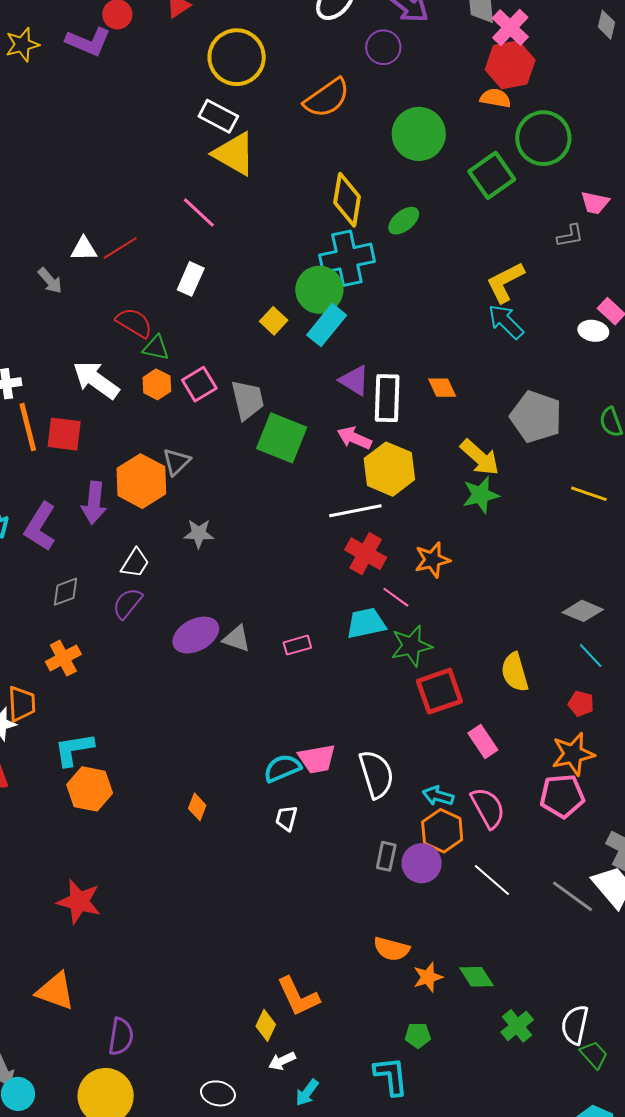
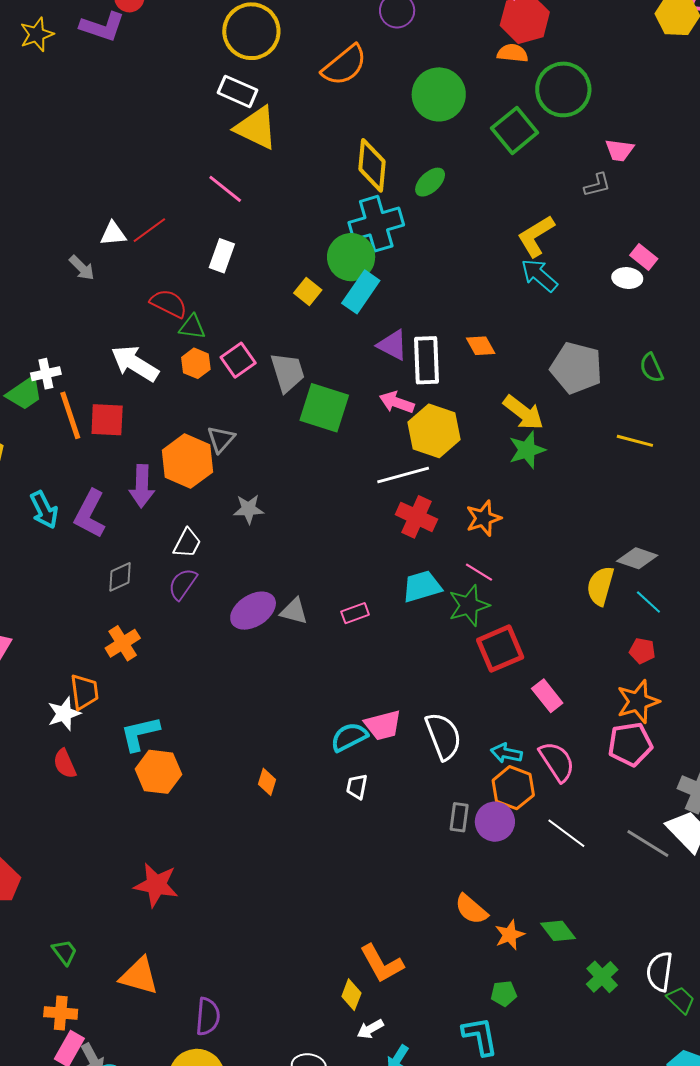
pink line: (396, 597) -> (479, 572), moved
yellow semicircle: (515, 672) -> (600, 586), moved, turned 36
orange semicircle: (391, 949) -> (471, 909), turned 30

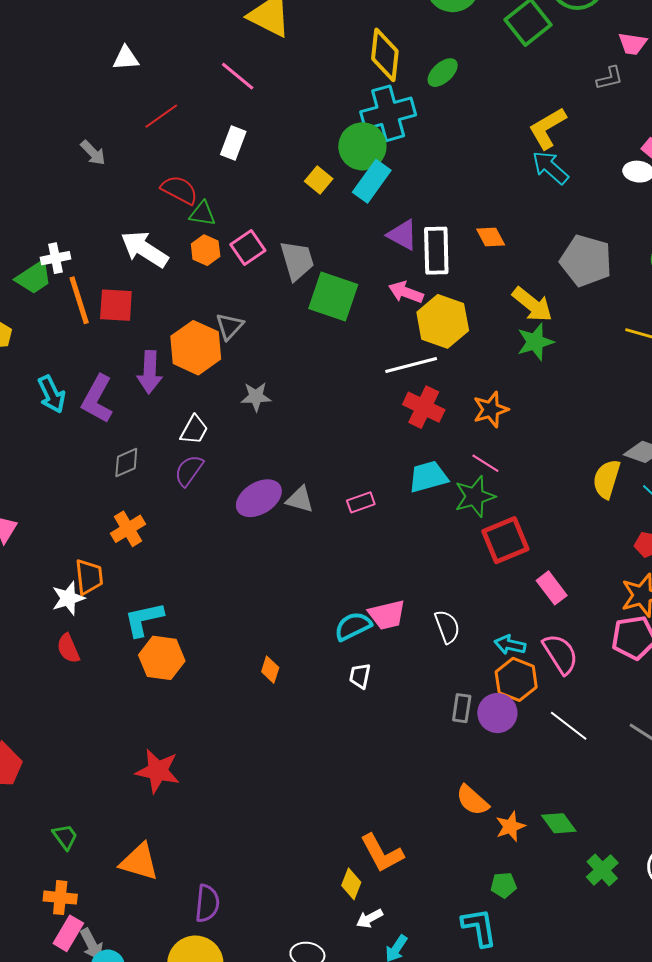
white triangle: (113, 234) -> (126, 58), moved
white semicircle: (443, 736) -> (447, 627), size x0.7

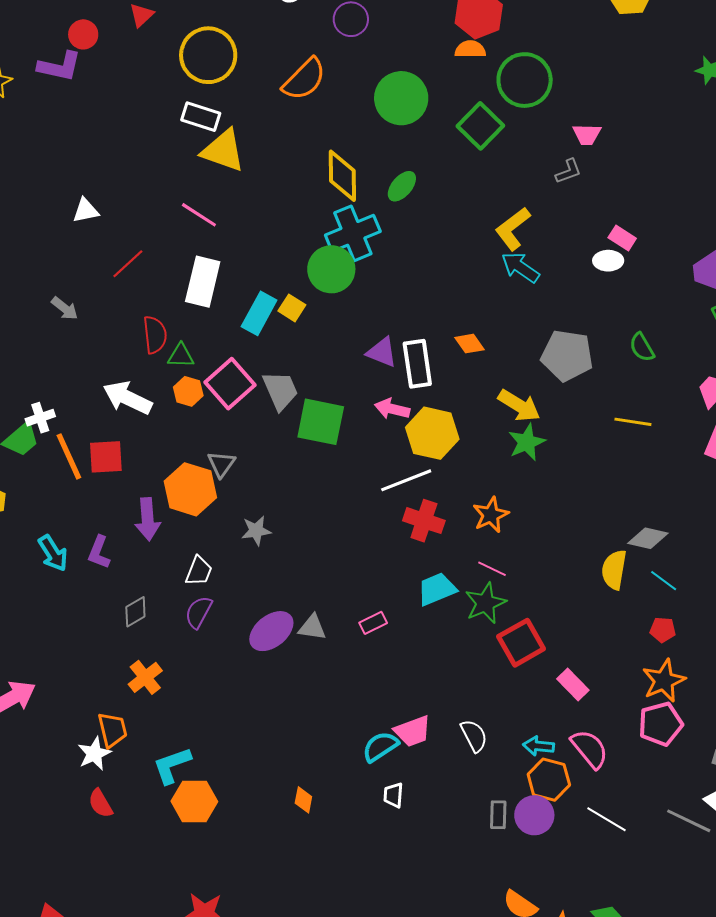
white rectangle: (233, 143) -> (203, 282), size x1.5
cyan rectangle: (372, 181) -> (259, 313), moved
red semicircle: (179, 190) -> (155, 335), turned 63
pink square: (248, 248) -> (230, 384), size x1.4
purple L-shape: (97, 399) -> (99, 552), size x0.7

